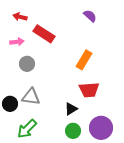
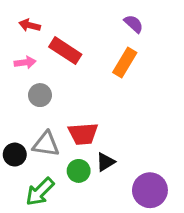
orange rectangle: (84, 60) -> (125, 62), moved
red trapezoid: (89, 90) -> (83, 134), moved
green circle: (73, 131) -> (79, 171), moved

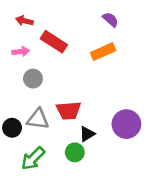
orange rectangle: (125, 62) -> (103, 52), turned 35
green circle: (79, 171) -> (75, 152), moved
purple circle: (150, 190) -> (126, 124), moved

